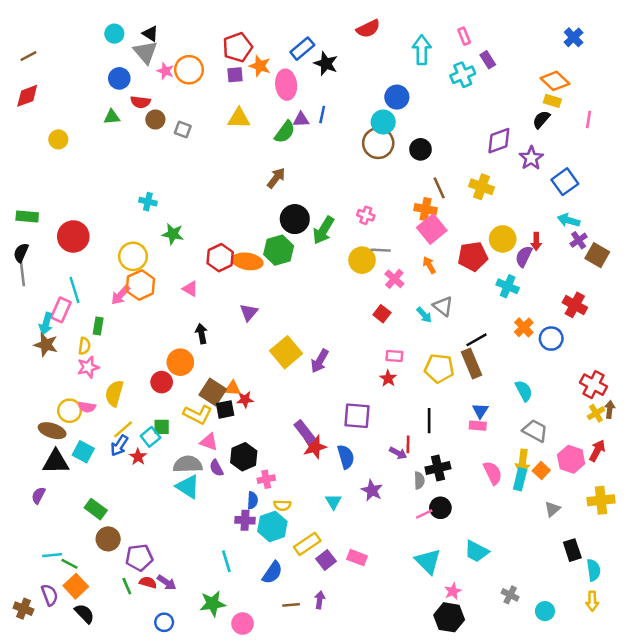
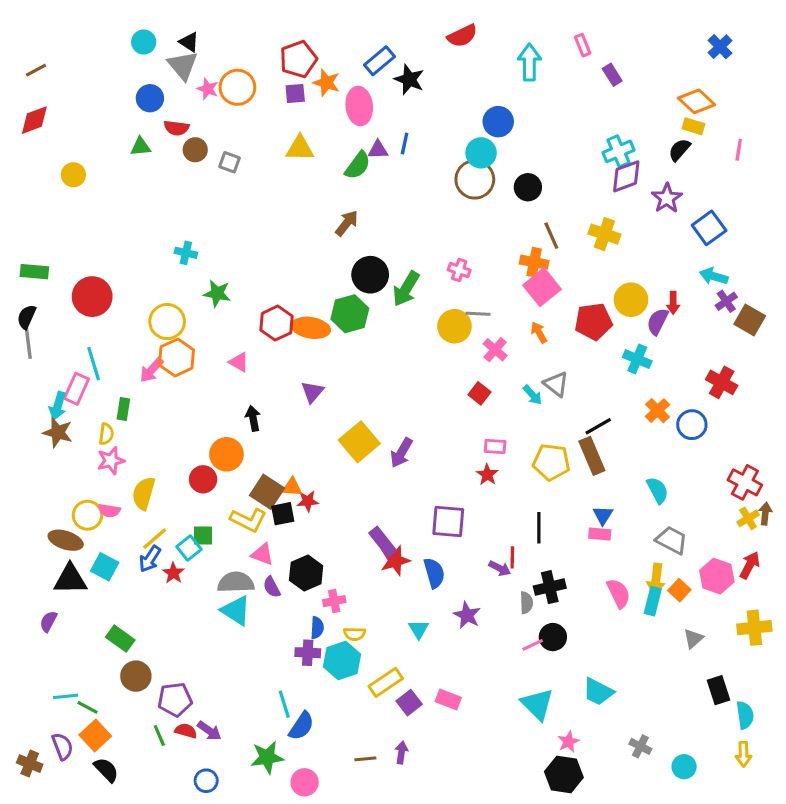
cyan cross: (463, 75) -> (618, 151), moved
blue semicircle: (272, 573) -> (301, 726), moved

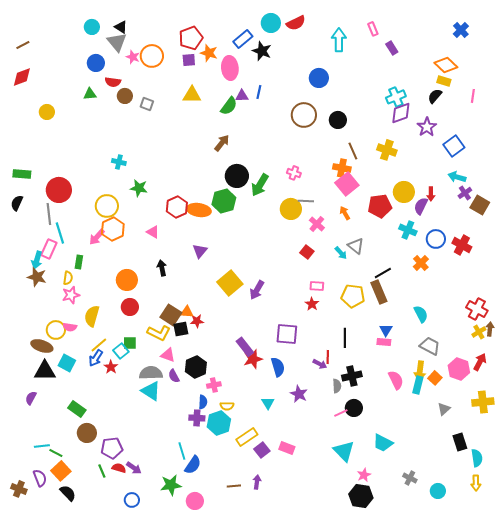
cyan circle: (481, 153) -> (271, 23), moved
gray line: (28, 342) -> (49, 214), moved
blue circle: (692, 425) -> (436, 239), moved
orange circle: (226, 454) -> (127, 280), moved

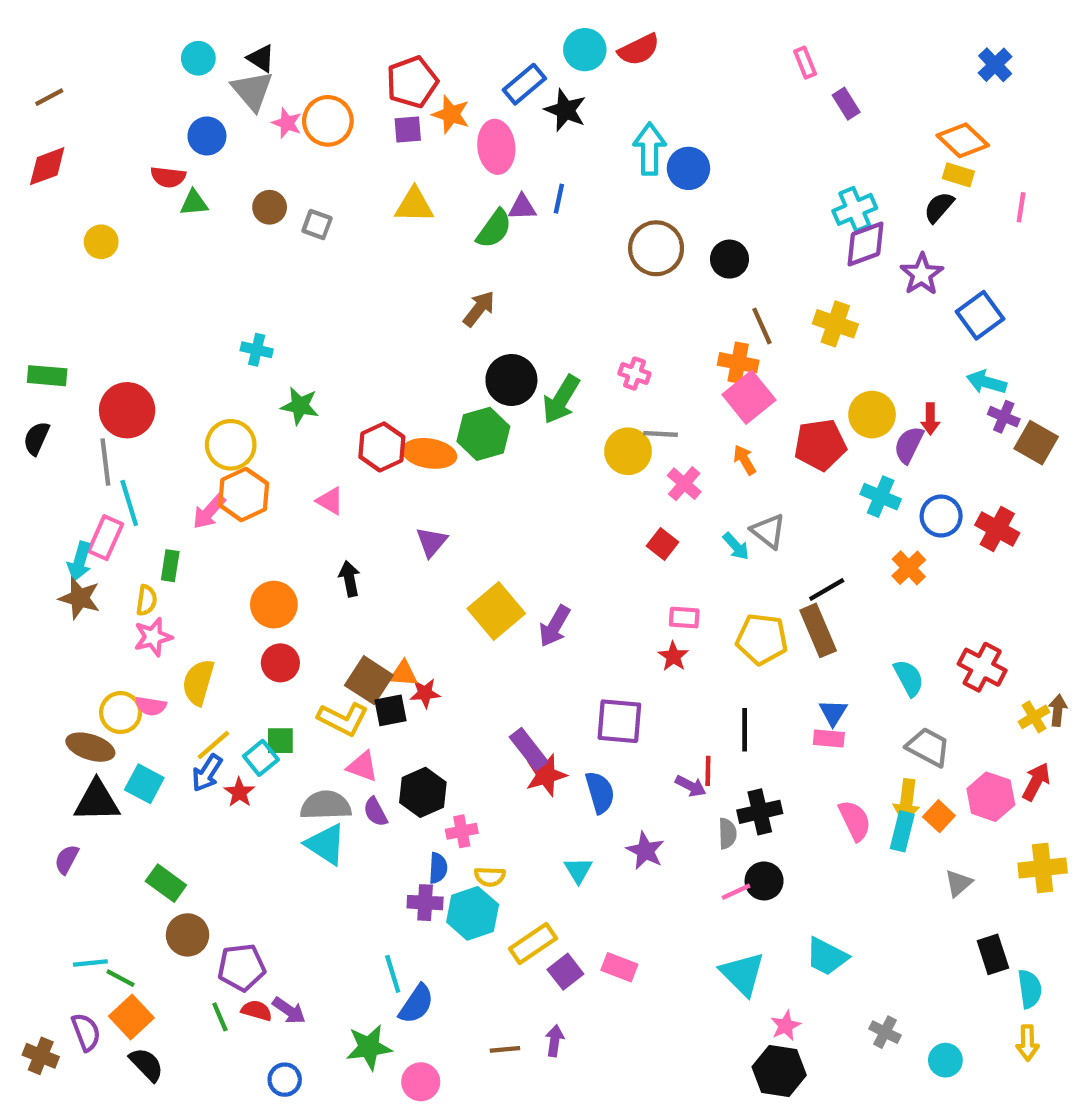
cyan arrow: (339, 40) -> (650, 149), moved
red semicircle: (113, 82) -> (168, 177), moved
purple cross: (465, 193) -> (1004, 417), turned -32
red cross: (477, 309) -> (982, 667), moved

